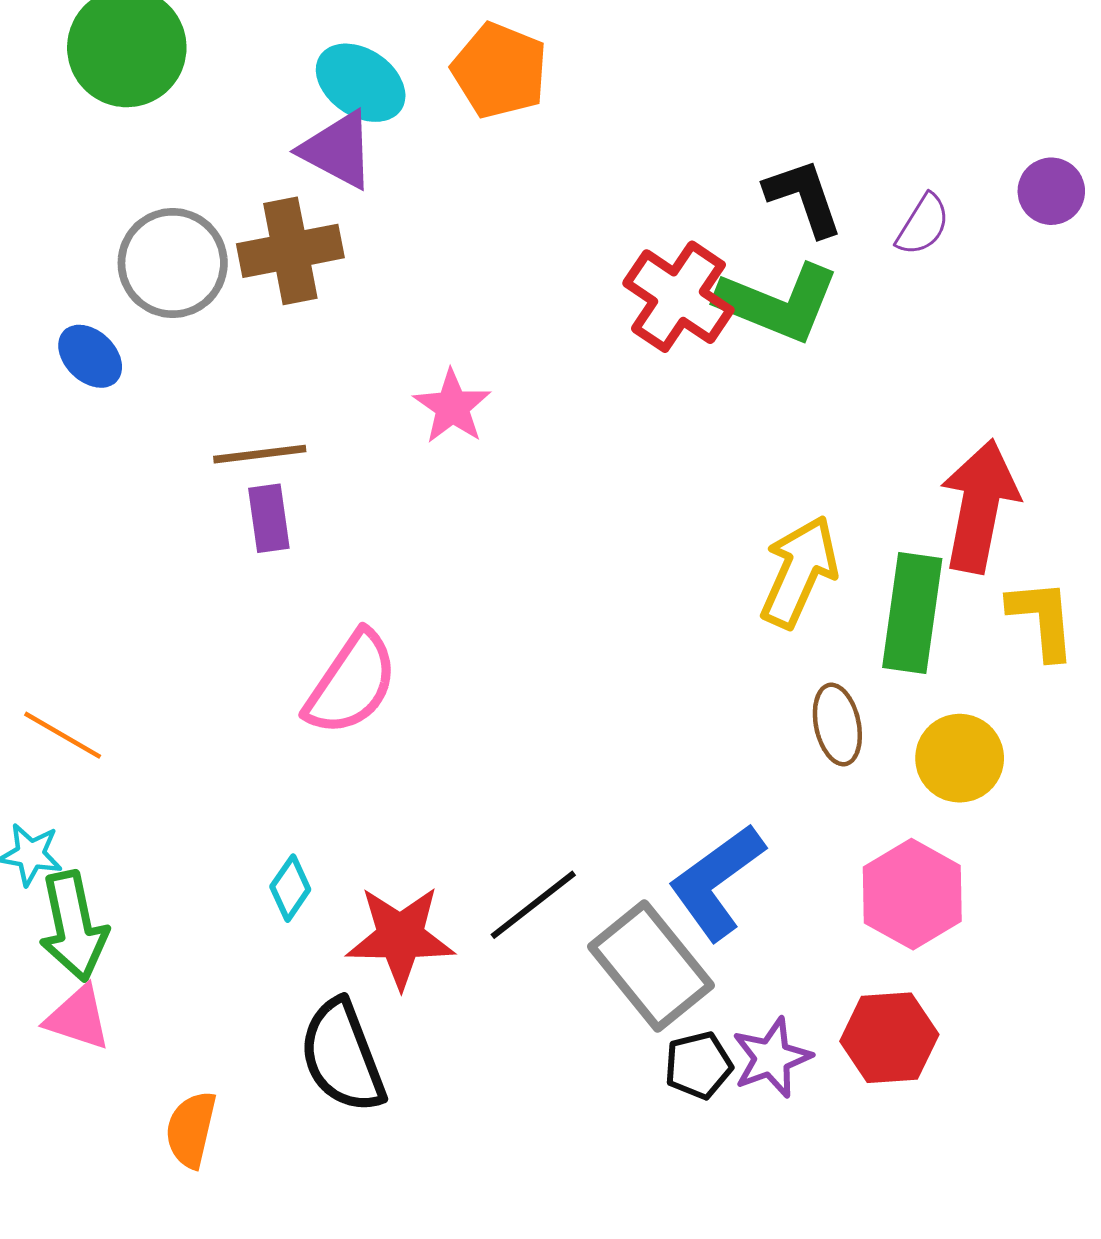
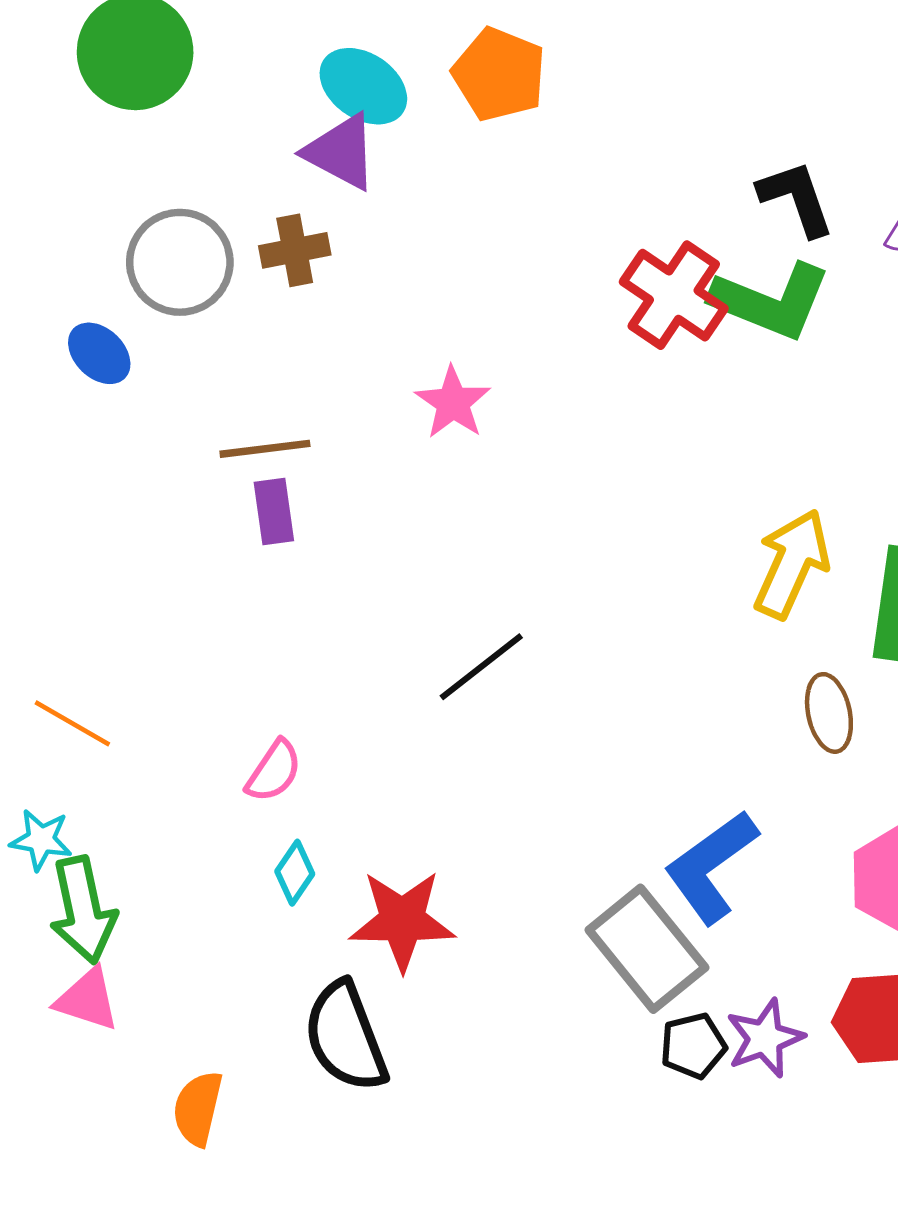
brown cross: (290, 251) -> (295, 250), size x0.7
pink semicircle: (351, 683) -> (274, 771), moved, size x0.6
black line: (533, 905) -> (481, 667), moved

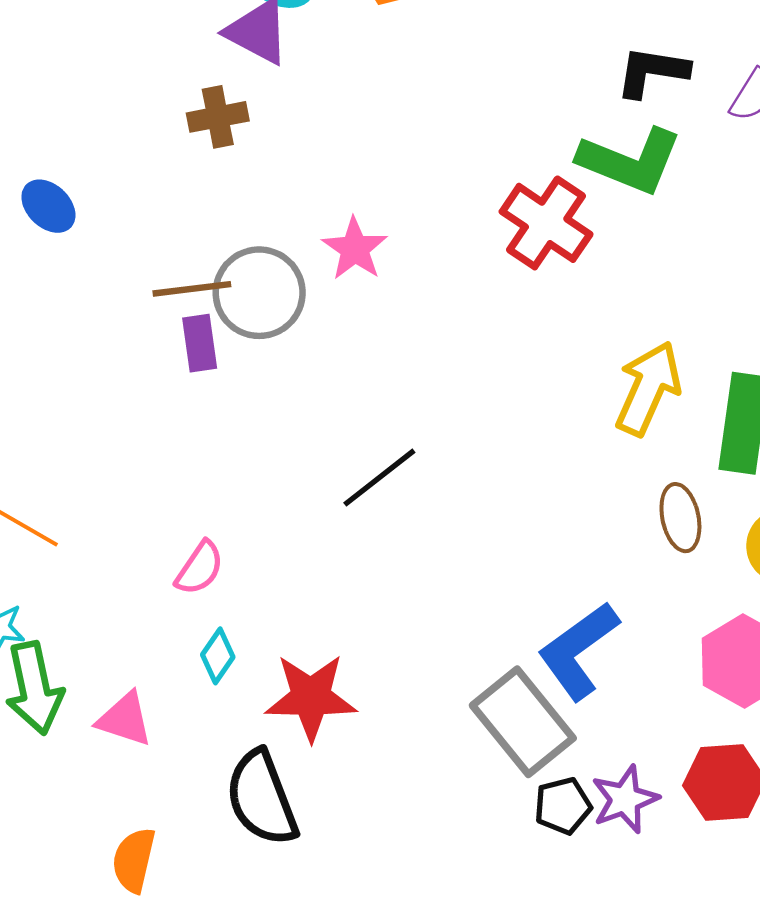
black L-shape: (796, 198) -> (652, 72), turned -62
gray circle: (180, 262) -> (259, 293), moved
red cross: (674, 295) -> (546, 223), moved
pink triangle: (87, 999) -> (125, 719), moved

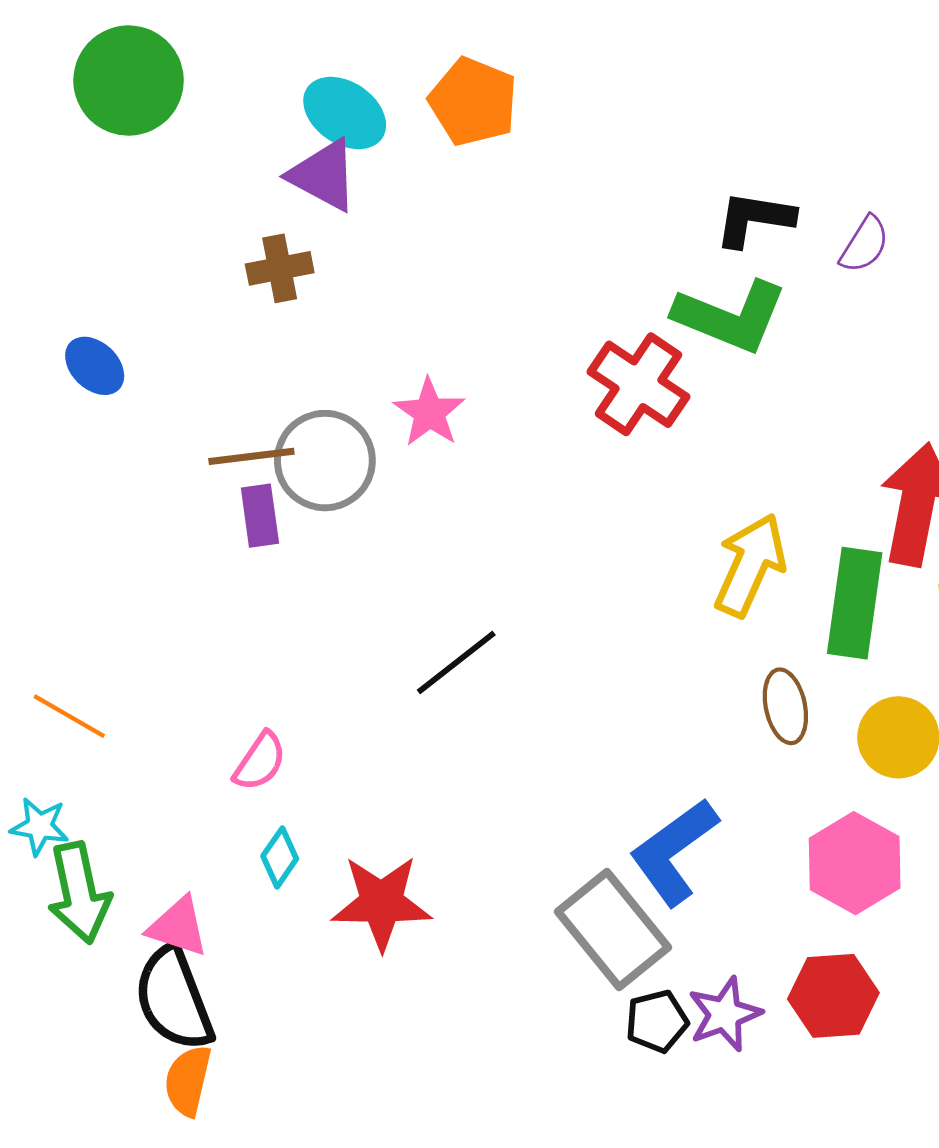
black semicircle: (262, 798) -> (174, 999), moved

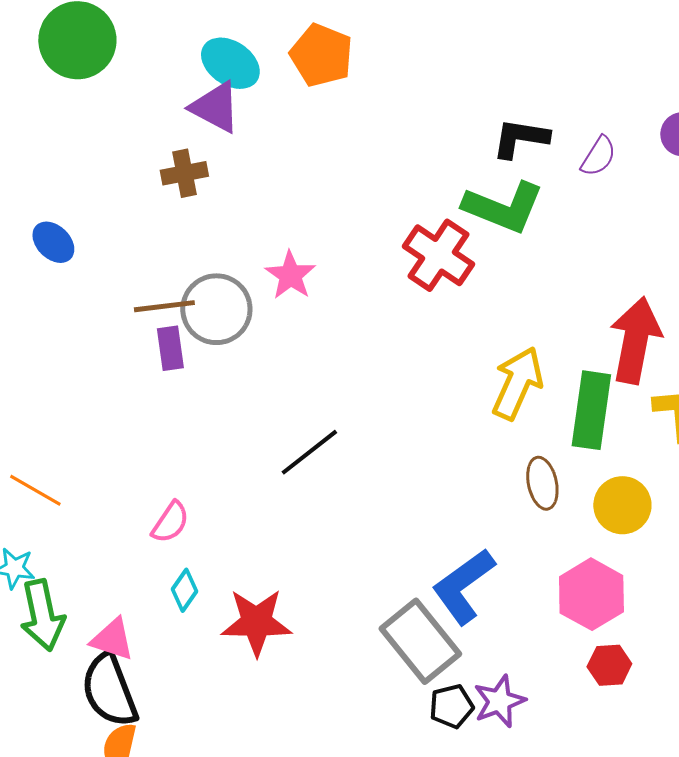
red hexagon: (833, 996) -> (609, 665), moved, size x0.7

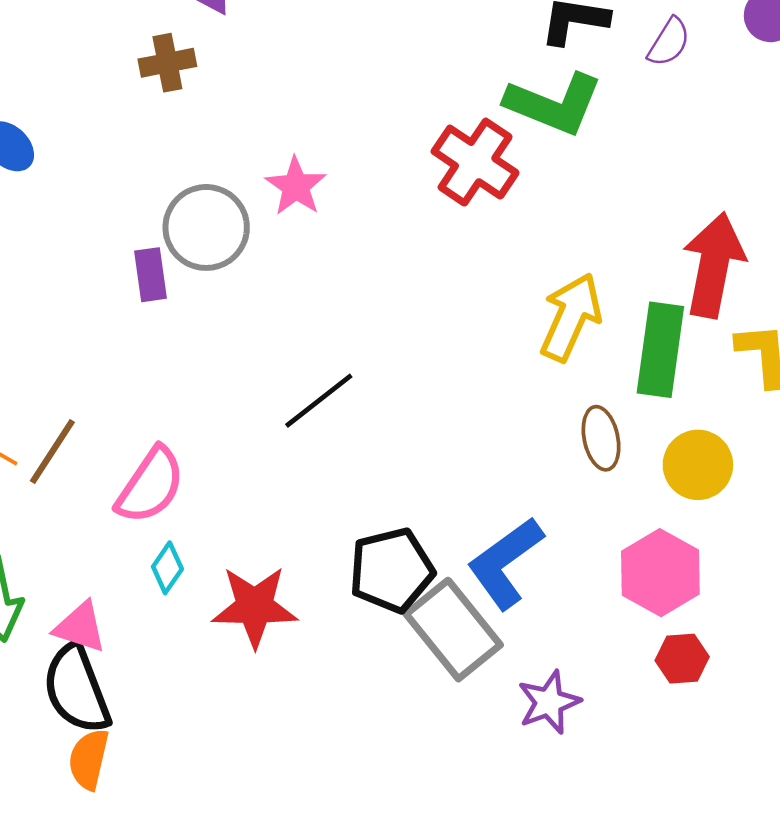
brown line: (164, 306) -> (52, 452), moved, turned -50
pink semicircle: (170, 522) -> (150, 485), size x1.5
black pentagon: (451, 706) -> (391, 570), moved, size x1.6

